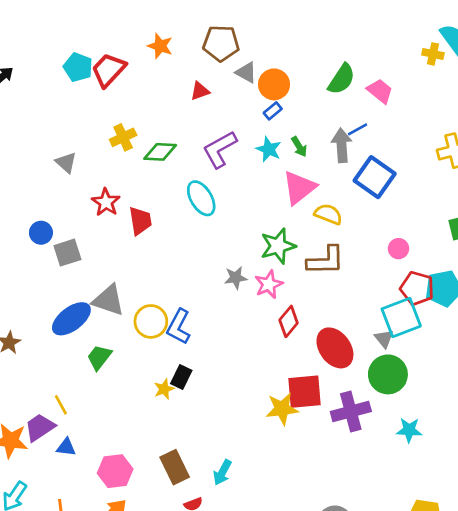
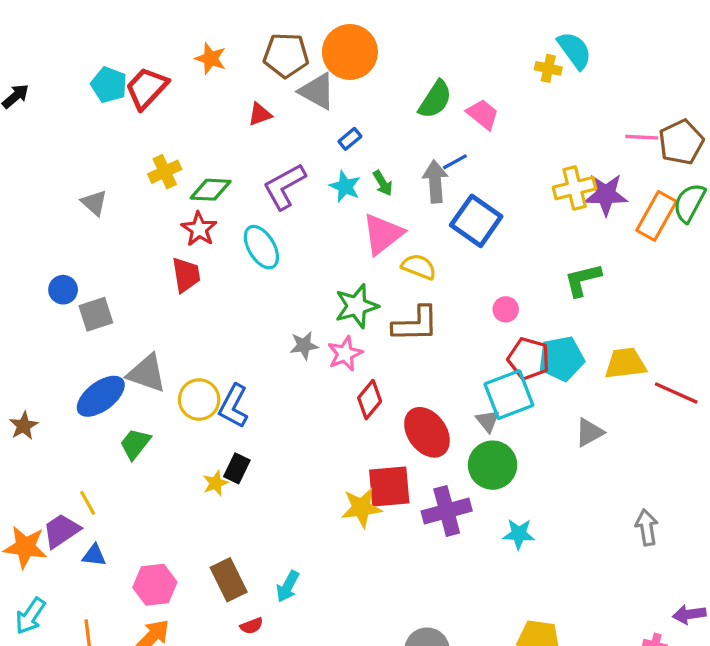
gray triangle: (246, 72) -> (317, 91), size x1.4
orange circle: (274, 84) -> (350, 52), moved, size x1.4
red star: (106, 202) -> (199, 229), moved

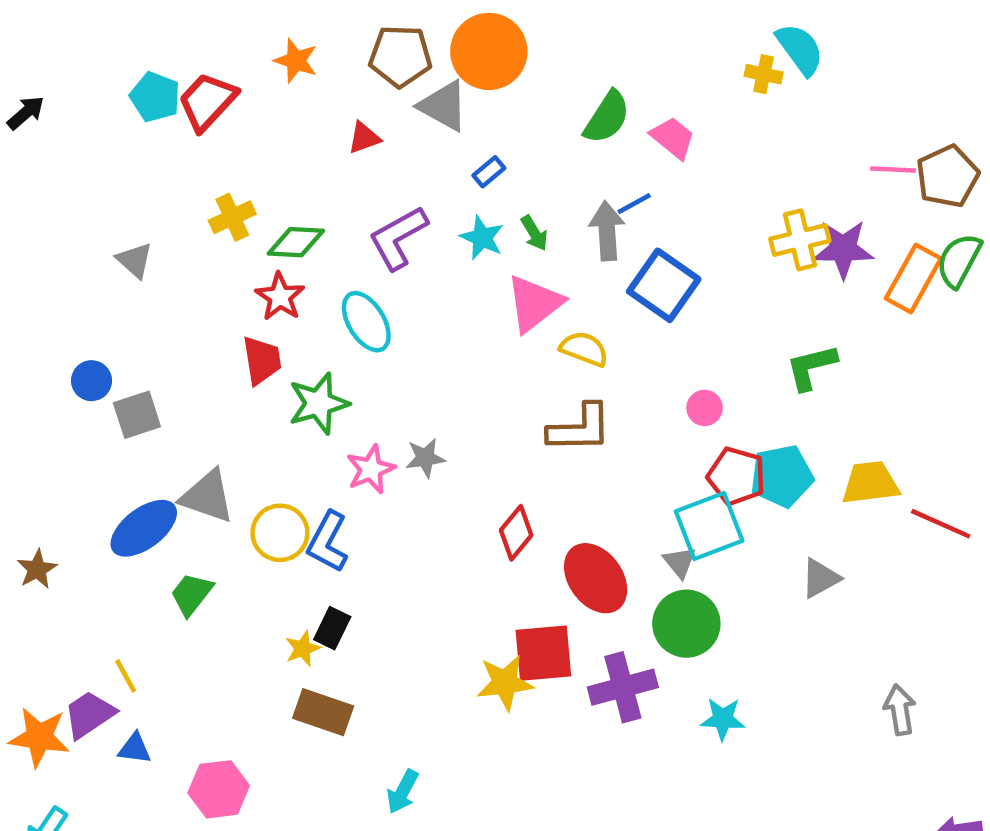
green star: (356, 306) -> (319, 403), moved
pink star: (345, 354) -> (371, 469), moved
brown rectangle: (229, 580) -> (323, 712), moved, turned -45

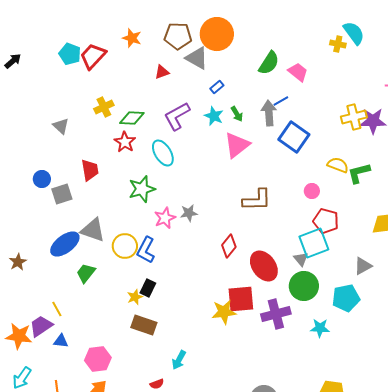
yellow semicircle: (584, 349) -> (338, 165), moved
red trapezoid: (262, 360) -> (90, 170), moved
cyan pentagon: (782, 476) -> (346, 298), moved

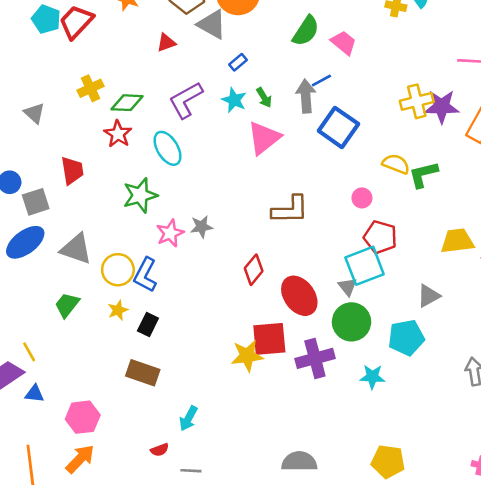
blue ellipse: (65, 244) -> (25, 242), moved
yellow star: (135, 297) -> (118, 310), moved

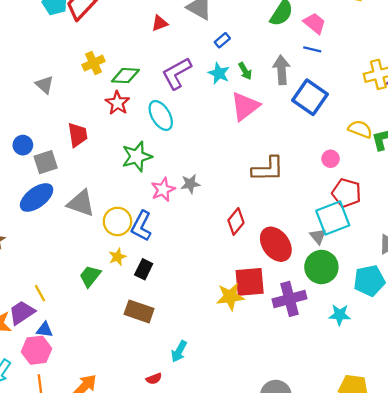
blue line: (321, 80) -> (312, 49), moved, turned 42
green trapezoid: (67, 305) -> (90, 276), moved
pink hexagon: (83, 417) -> (37, 350), moved

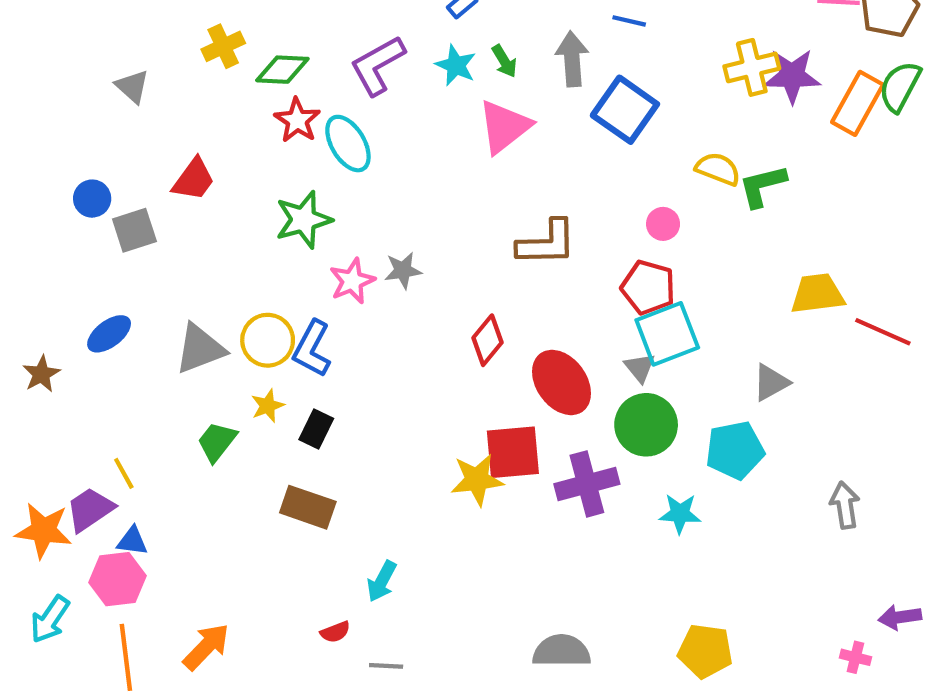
red star: (117, 103) -> (297, 120), moved
red trapezoid: (78, 135) -> (194, 179), turned 45
red pentagon: (346, 193) -> (648, 287), moved
blue ellipse: (37, 198) -> (109, 334), moved, size x0.7
gray triangle: (81, 203) -> (200, 349), moved, turned -40

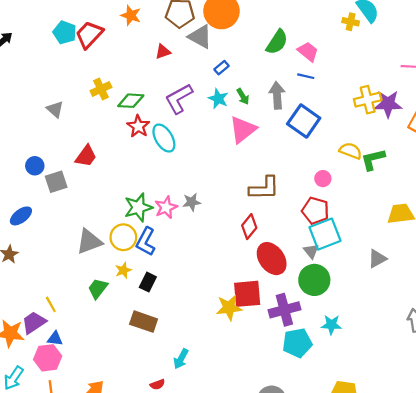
green star: (304, 220) -> (138, 207), moved
blue ellipse: (109, 334) -> (21, 216), moved
red diamond: (488, 340) -> (249, 227), moved
cyan pentagon: (735, 450) -> (297, 343), moved

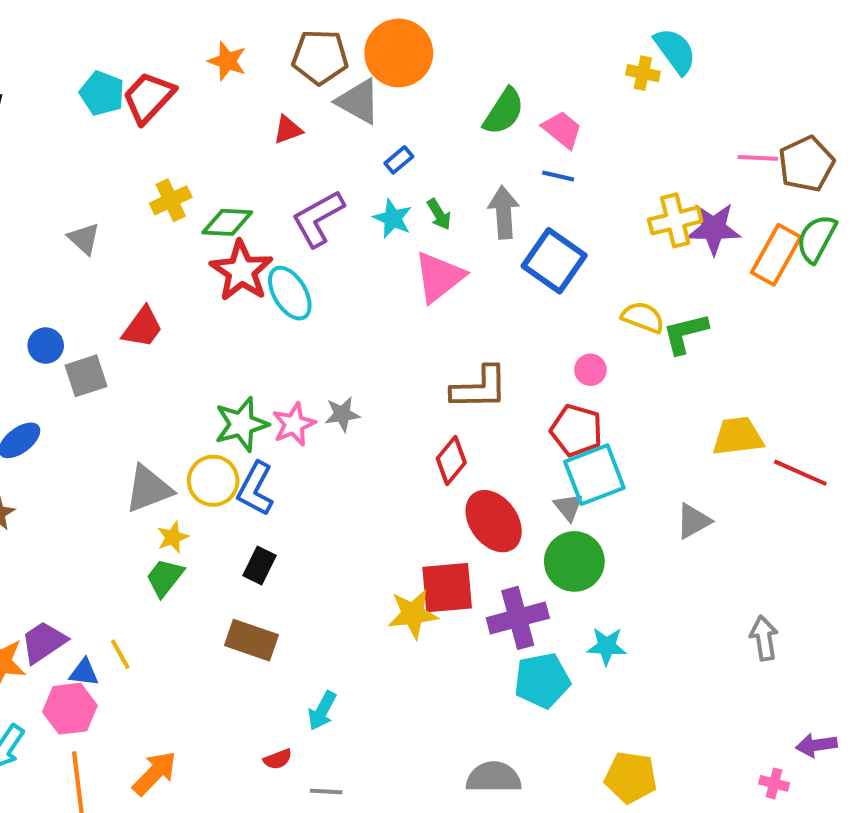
red star: (138, 126) -> (241, 271), size x1.4
yellow star: (123, 270) -> (173, 537), moved
yellow line: (51, 304) -> (120, 654), moved

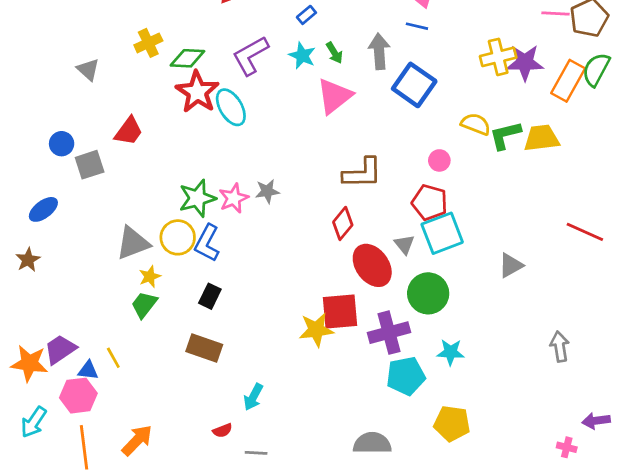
yellow trapezoid: (738, 436) -> (541, 138), moved
gray triangle: (568, 507) -> (404, 244), moved
yellow pentagon: (631, 777) -> (452, 424), moved

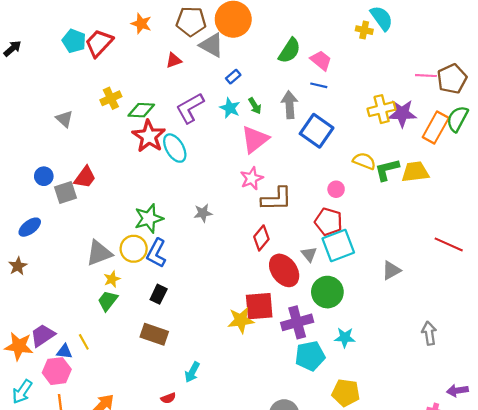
red trapezoid: (129, 131) -> (85, 177), moved
pink star: (234, 198) -> (252, 178), moved

